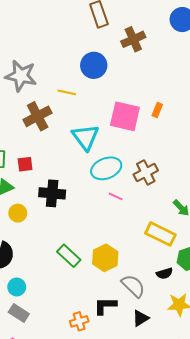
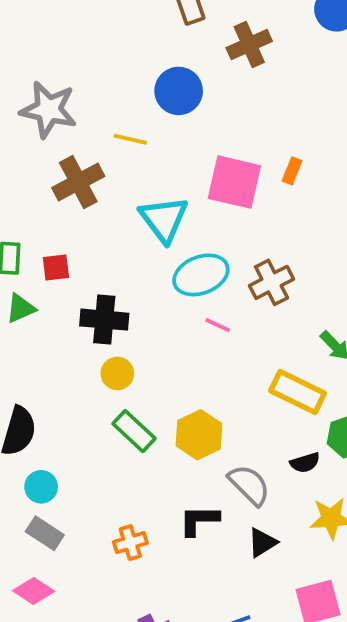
yellow circle: (18, 213) -> (117, 373), moved
orange cross: (79, 321) -> (130, 543), moved

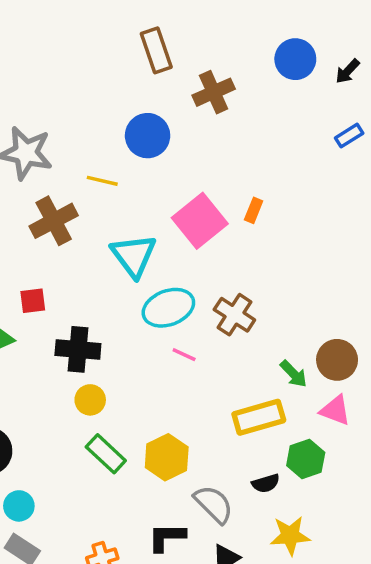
pink square: (234, 182) -> (200, 221), turned 38
brown cross: (272, 282) -> (234, 315), turned -30
yellow rectangle: (298, 392) -> (259, 417), turned -42

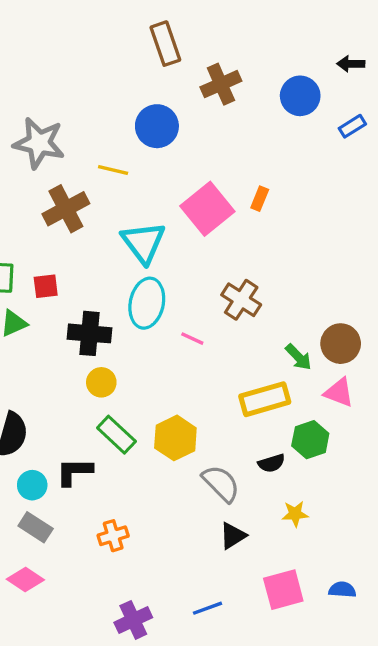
blue circle: (295, 59) -> (300, 96), moved
black arrow: (347, 71) -> (351, 64), turned 48
cyan ellipse: (168, 308) -> (147, 303), moved, turned -57
yellow star: (290, 535) -> (295, 514), size x0.7
black L-shape: (167, 537) -> (74, 472), moved

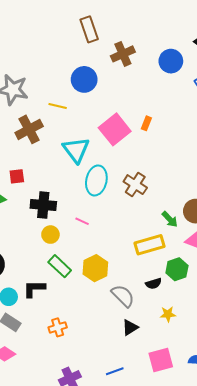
cyan ellipse: (147, 303) -> (96, 180), moved
pink line: (192, 339) -> (82, 221), moved

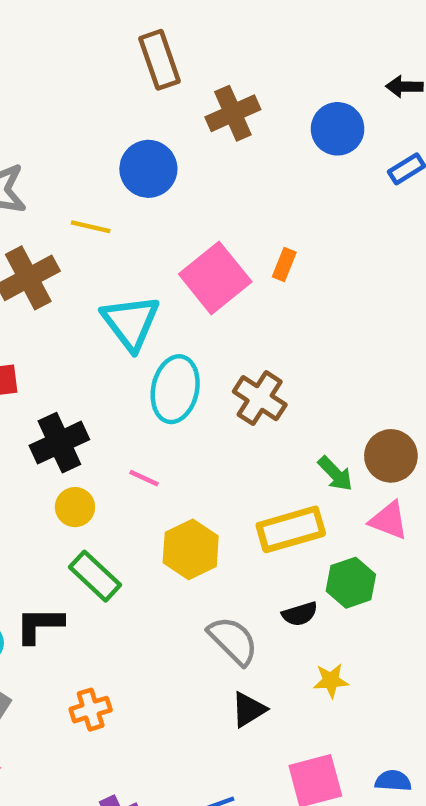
black cross: (43, 205) -> (59, 443), turned -30
yellow hexagon: (95, 268) -> (191, 549), moved

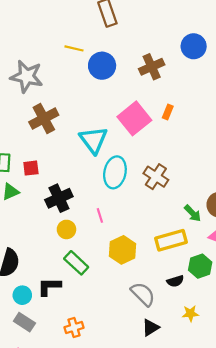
brown cross: (233, 113) -> (152, 67), moved
yellow line: (91, 227) -> (74, 48), moved
pink line: (144, 478) -> (100, 215), turned 48

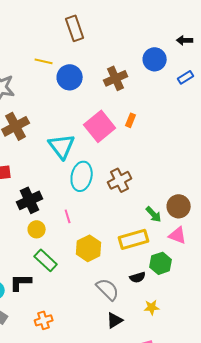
brown cross: (156, 177) -> (120, 180), turned 30

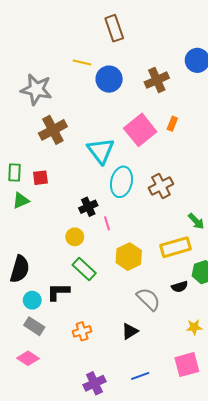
black cross: (30, 200) -> (88, 207), moved, size x0.7
yellow star: (152, 307) -> (194, 327), moved
black triangle: (115, 320) -> (130, 331), moved

